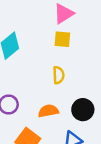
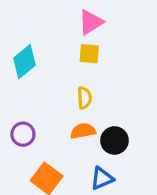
orange semicircle: (48, 111) -> (83, 131), moved

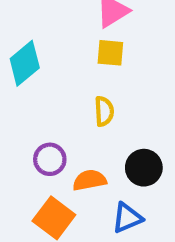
orange semicircle: (83, 131) -> (89, 180), moved
purple circle: (23, 134) -> (50, 159), moved

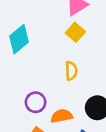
yellow square: (110, 53) -> (75, 32), turned 36

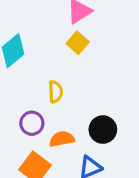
yellow semicircle: (71, 71) -> (56, 92), moved

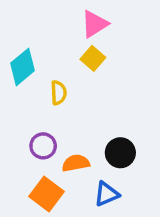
yellow semicircle: (56, 92) -> (59, 93), moved

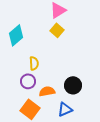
yellow semicircle: (59, 93) -> (34, 63), moved

